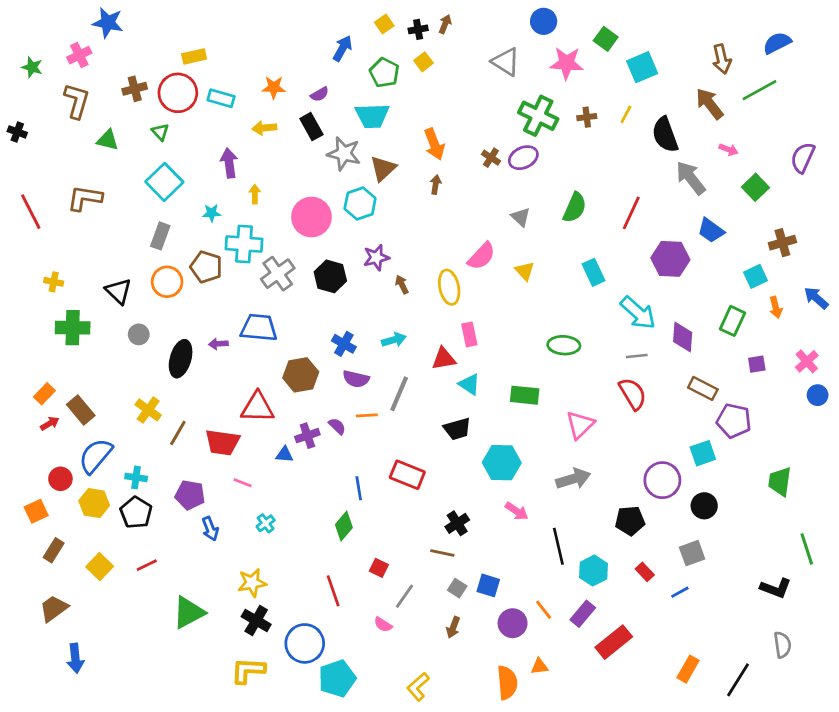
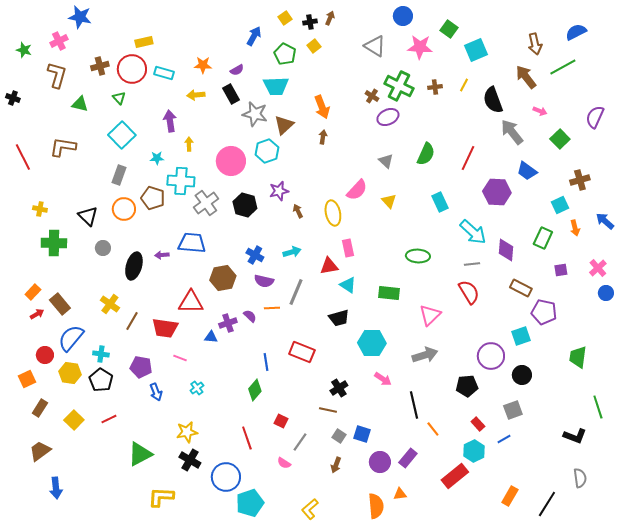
brown cross: (491, 158) -> (372, 96), moved
cyan hexagon: (594, 571) -> (474, 451), moved
orange line: (544, 610) -> (433, 429), moved
purple rectangle: (583, 614) -> (408, 458), moved
yellow L-shape: (248, 670) -> (161, 497), moved

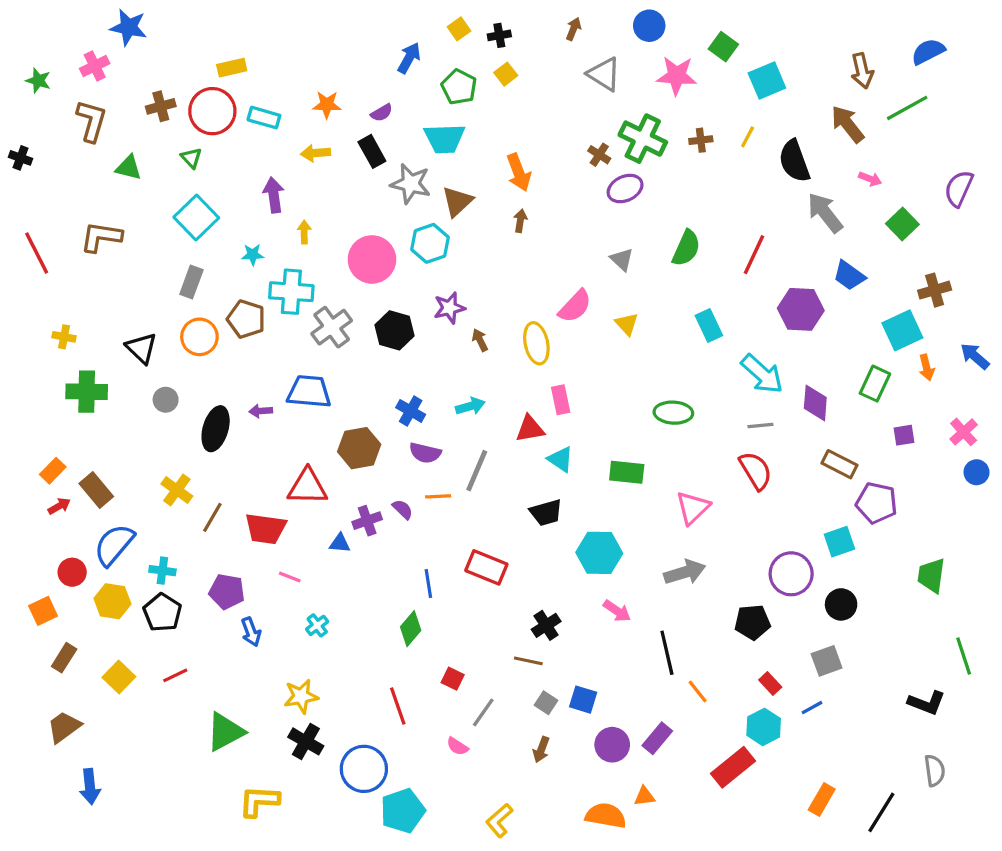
brown arrow: (330, 18) -> (573, 29), moved
cyan square: (560, 205) -> (902, 330), size x1.4
orange semicircle: (376, 506) -> (606, 816), turned -75

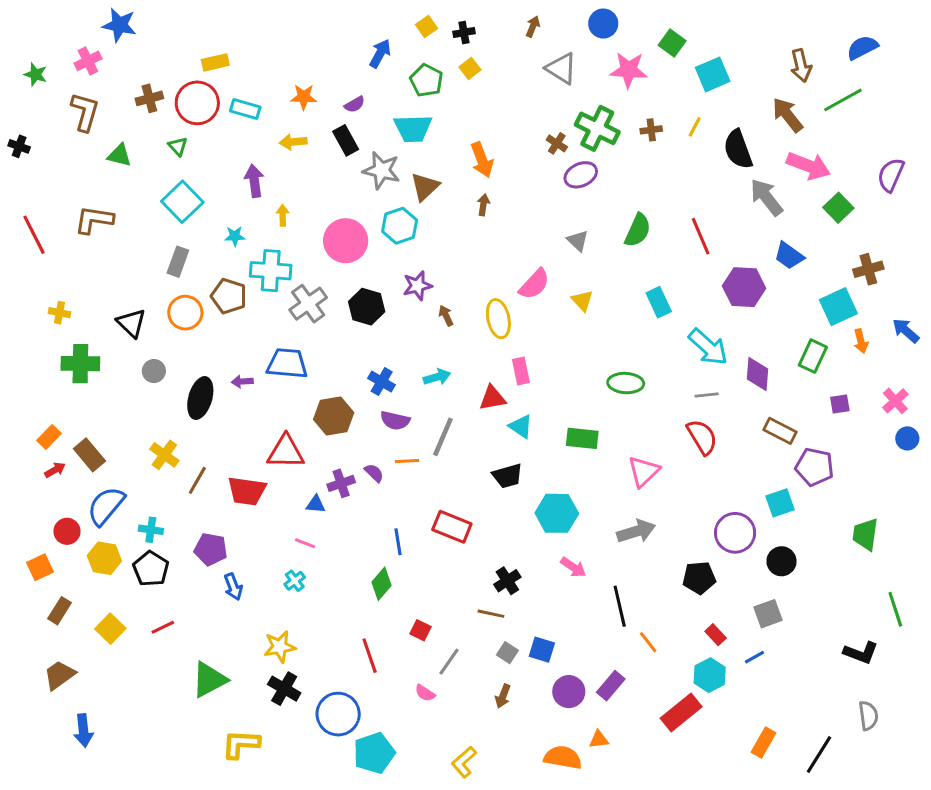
pink arrow: (870, 179) -> (808, 166), size x2.0
red line: (754, 255) -> (701, 236), turned -48
pink line: (290, 577) -> (305, 543), moved

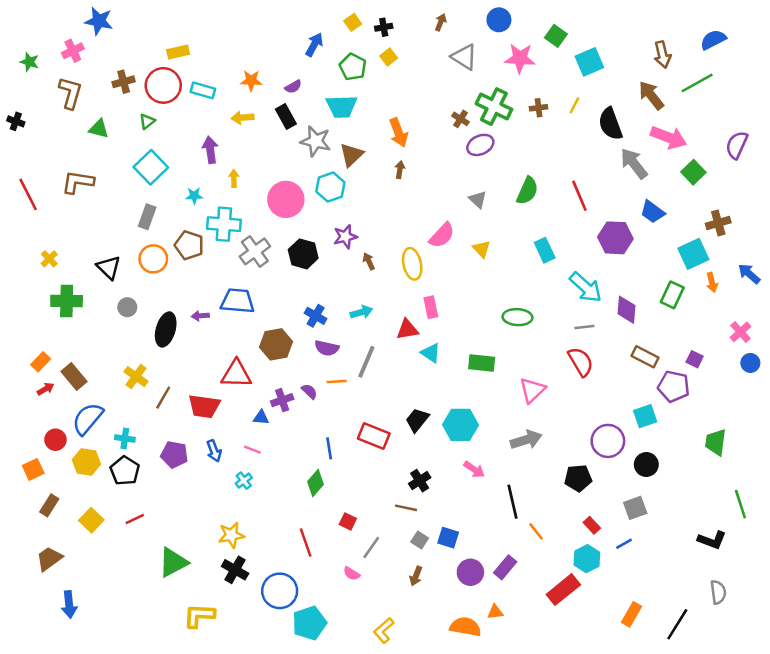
green triangle: (178, 146) -> (147, 121), turned 35
yellow cross: (59, 313) -> (49, 259), turned 35
purple square: (840, 404) -> (695, 359), moved, turned 35
black trapezoid: (507, 476) -> (417, 420), moved, turned 145
blue arrow: (233, 587) -> (214, 451), moved

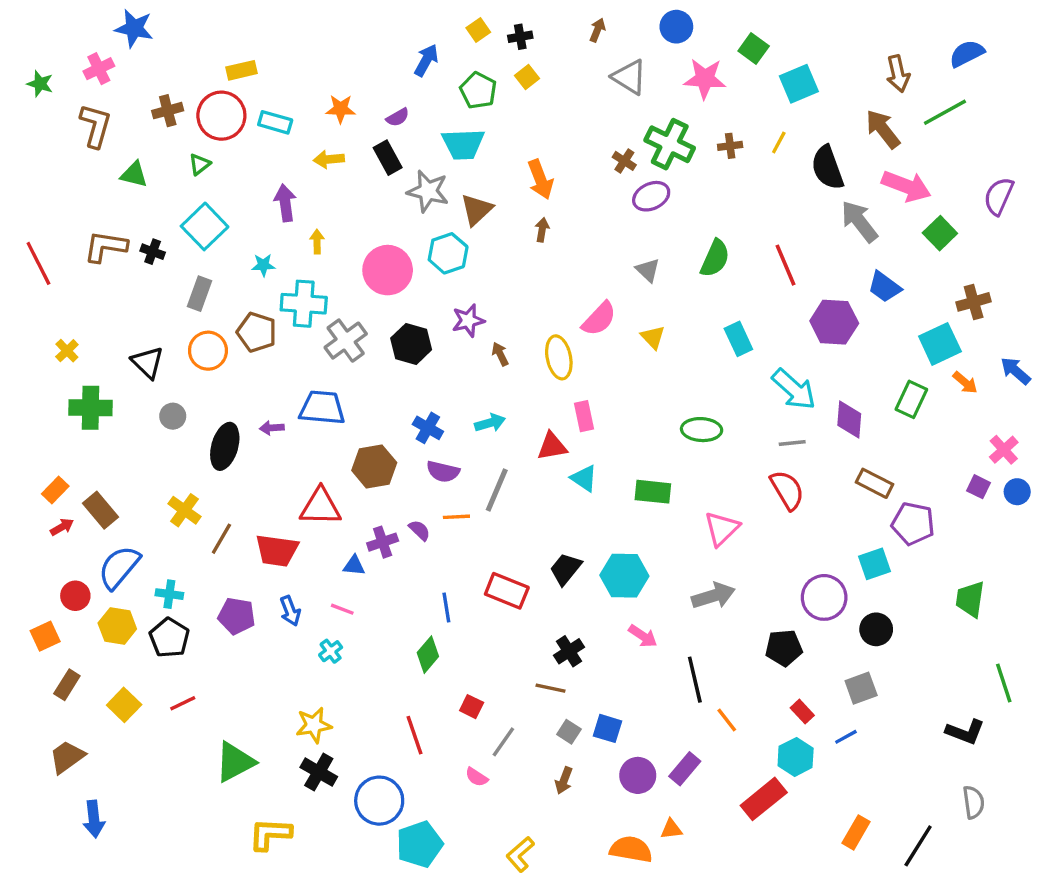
black cross: (16, 121) -> (153, 252), moved
orange arrow: (712, 282) -> (965, 383), turned -36
purple square: (695, 359) -> (979, 487), moved

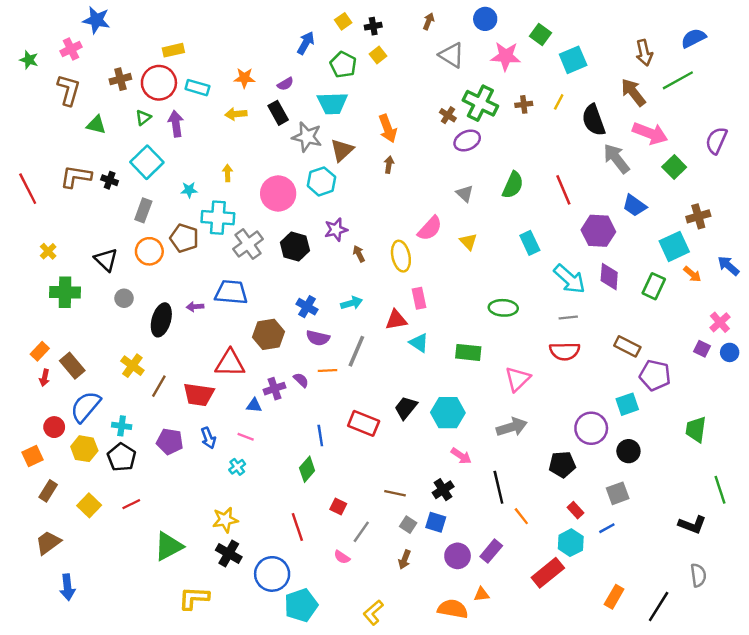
purple arrow: (285, 203) -> (176, 124), moved
purple diamond: (849, 419) -> (609, 277), moved
red semicircle: (787, 490) -> (565, 351), turned 120
red arrow: (62, 527) -> (45, 378), turned 133
black cross: (569, 651) -> (443, 490), moved

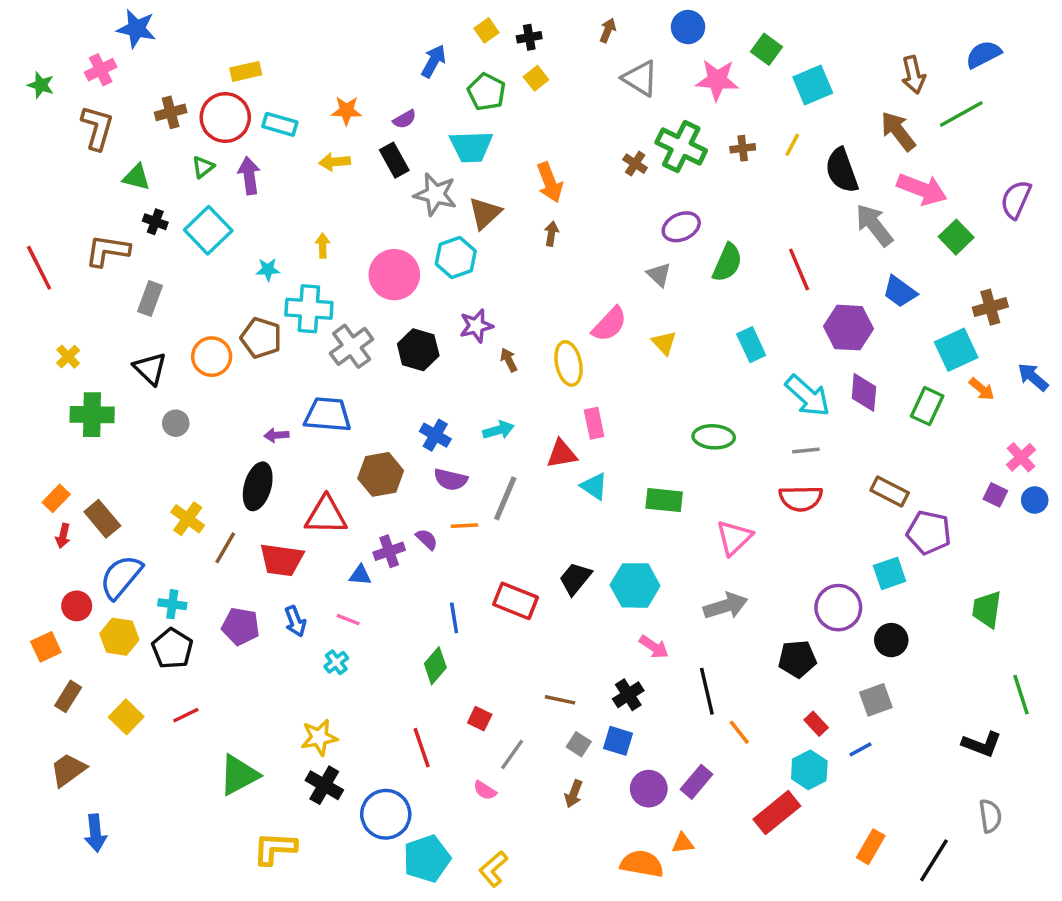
purple ellipse: (467, 141) -> (681, 227), moved
black cross: (110, 180) -> (155, 222), moved
gray rectangle: (143, 210) -> (150, 299), moved
black ellipse: (161, 320) -> (258, 486), moved
yellow L-shape: (373, 612) -> (493, 869), moved

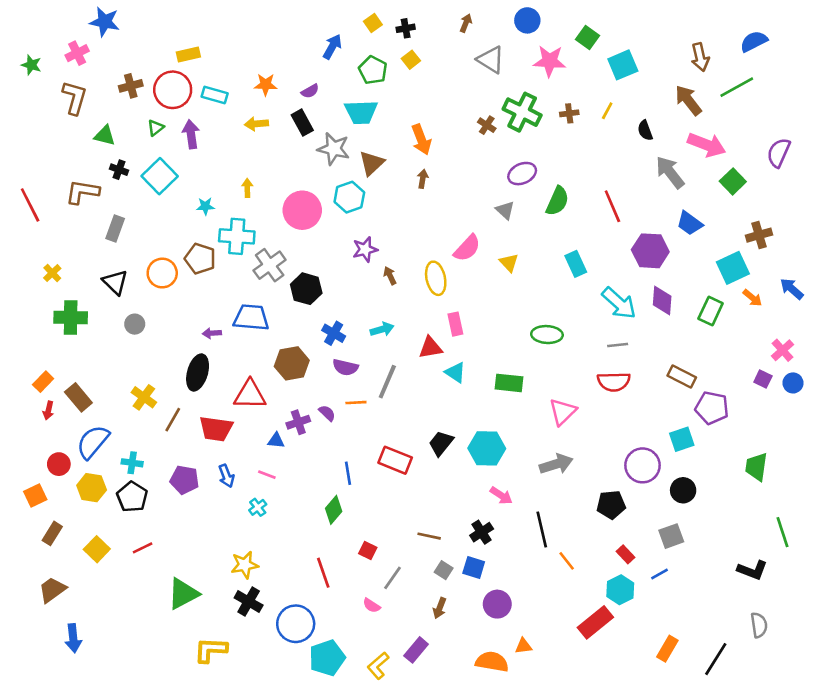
black semicircle: (842, 170) -> (645, 130), size x0.6
black hexagon: (418, 350) -> (306, 289), moved
purple rectangle: (697, 782) -> (416, 650), moved

